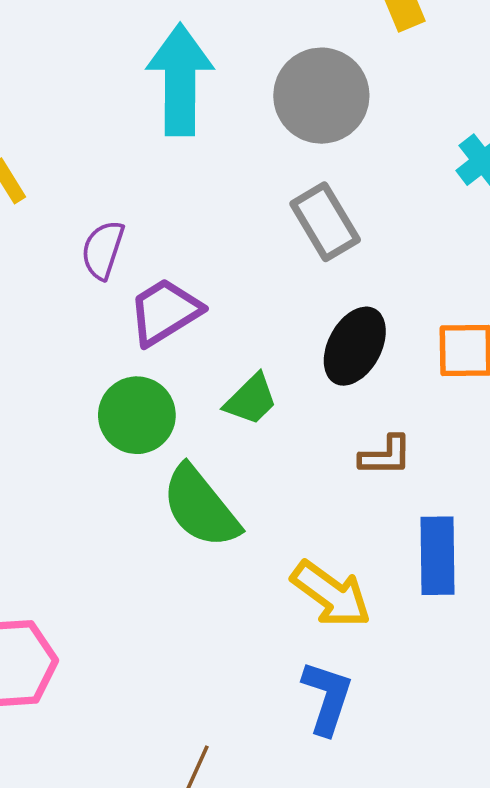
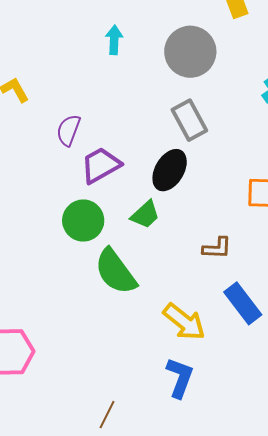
cyan arrow: (180, 80) -> (114, 40), size x0.5
black ellipse: (355, 346) -> (170, 170), moved
blue rectangle: (437, 556) -> (243, 303), turned -39

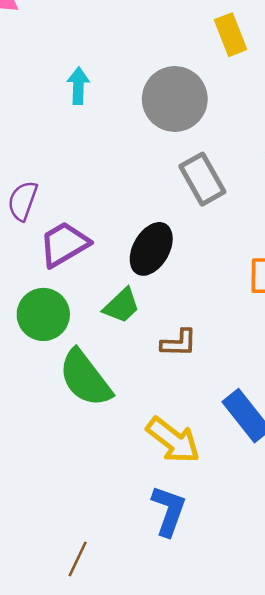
gray rectangle: (189, 120) -> (202, 179), moved
brown L-shape: (217, 248) -> (179, 343), moved

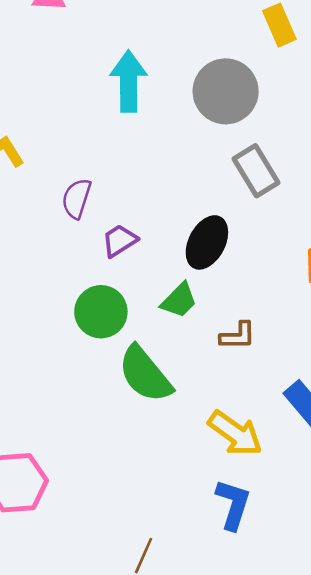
cyan arrow: (78, 86) -> (129, 81), size x1.6
purple trapezoid: (64, 244) -> (119, 241), size x0.7

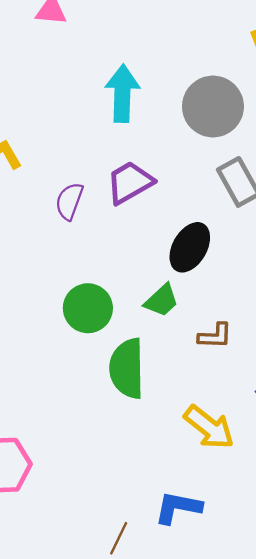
purple trapezoid: (119, 241) -> (130, 183), moved, size x1.4
green semicircle: (145, 374) -> (127, 368), turned 36
blue L-shape: (233, 504) -> (178, 507), moved, turned -99

